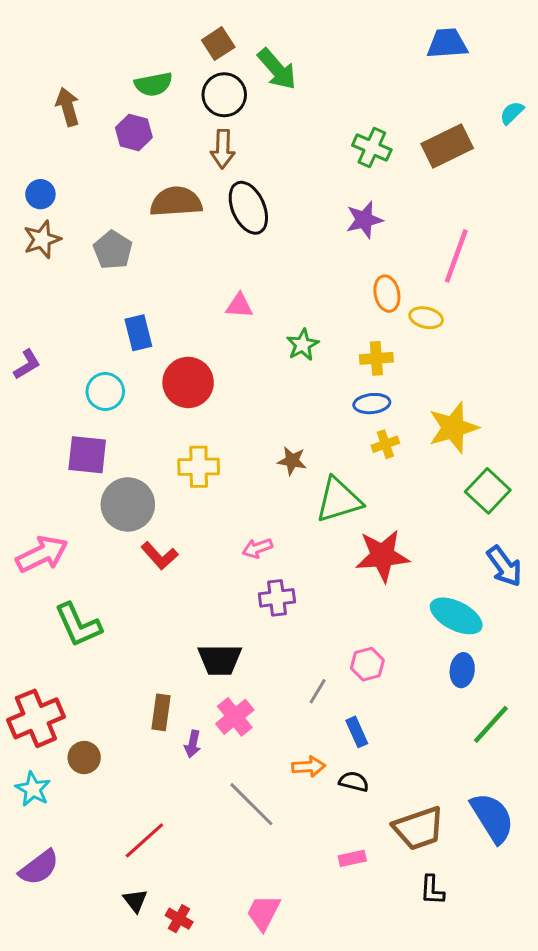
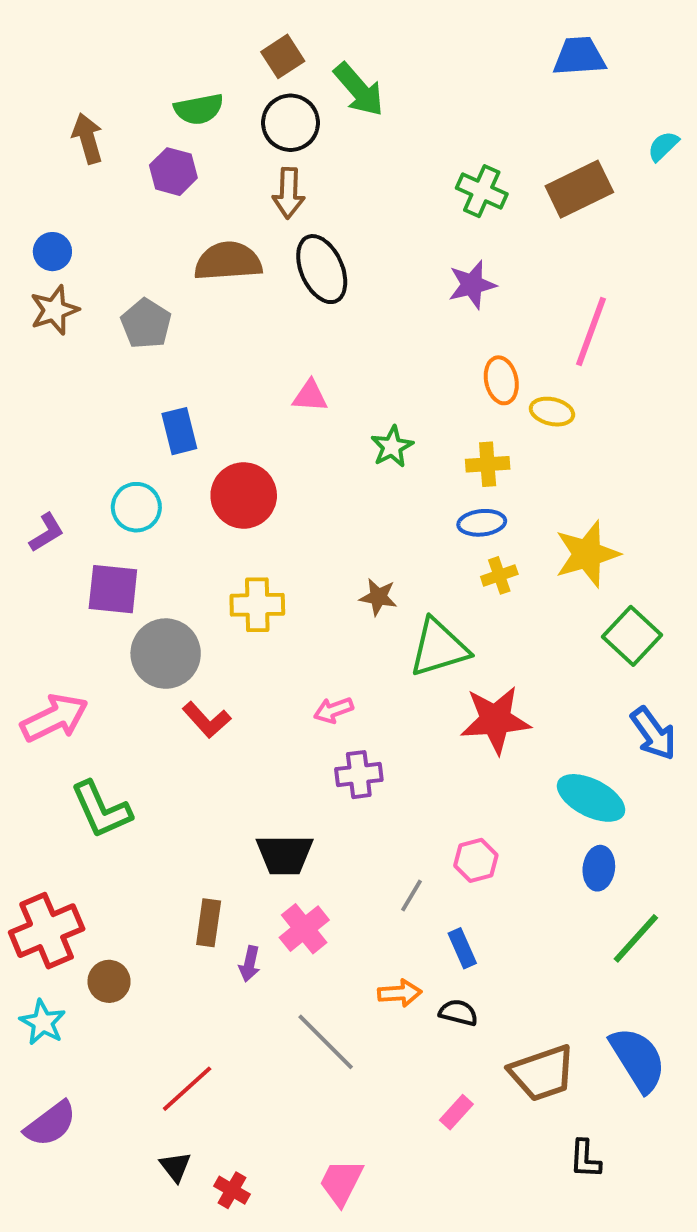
purple L-shape: (27, 364) -> (47, 533), moved
pink rectangle: (352, 858) -> (456, 1112), turned -36
black L-shape: (432, 890) -> (585, 1159), moved

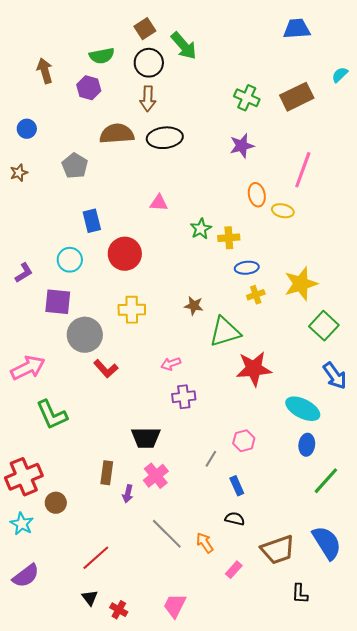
black ellipse: (322, 269) -> (165, 138), turned -72
brown star: (54, 310) -> (19, 173), moved, size x0.7
yellow cross: (488, 464) -> (229, 238), moved
orange arrow: (400, 993) -> (205, 543), moved, turned -120

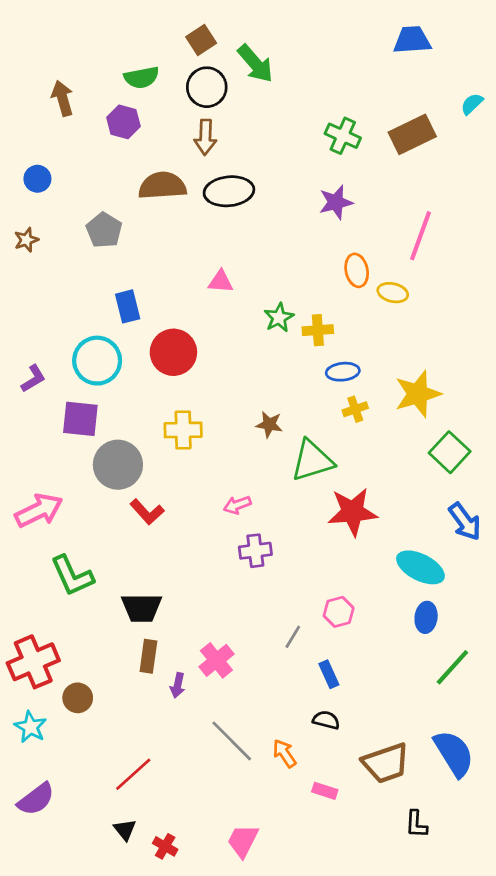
cyan circle: (70, 260) -> (97, 361), size x1.4
black trapezoid: (146, 438) -> (142, 608), moved
pink rectangle: (234, 570) -> (325, 791), turned 66

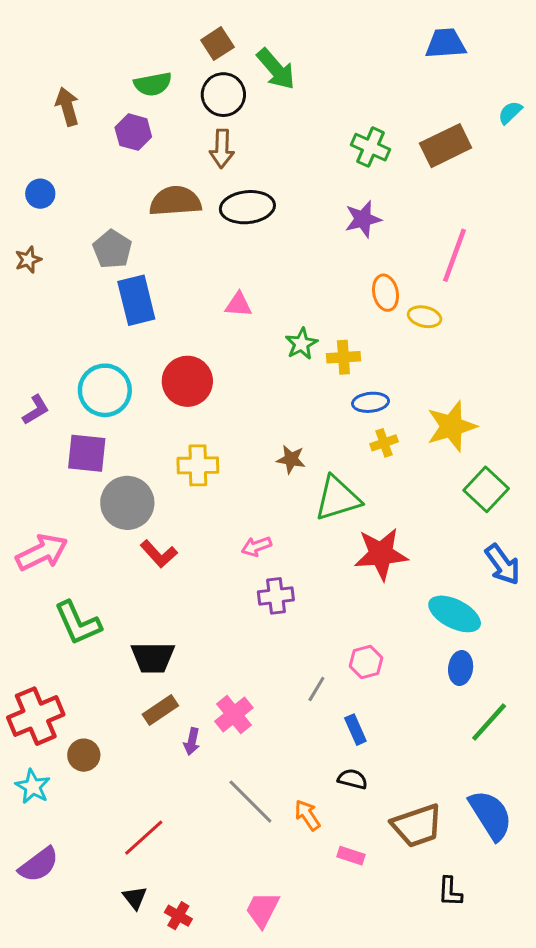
blue rectangle: (128, 306) -> (136, 300), moved, size x1.4
brown rectangle: (148, 656) -> (160, 710), turned 48

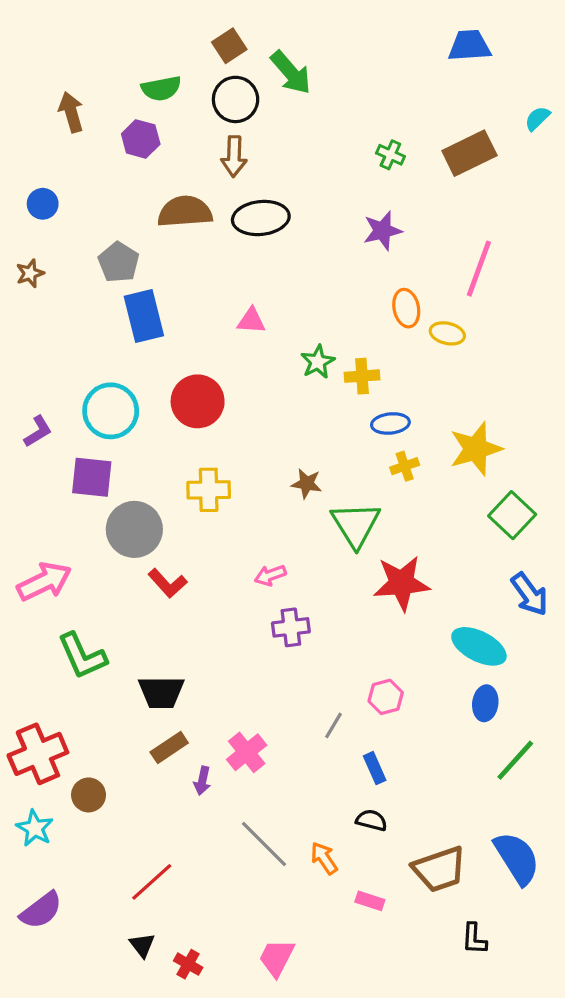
green cross: (370, 147) -> (390, 155), size x0.7
green triangle: (337, 498) -> (356, 525), turned -45

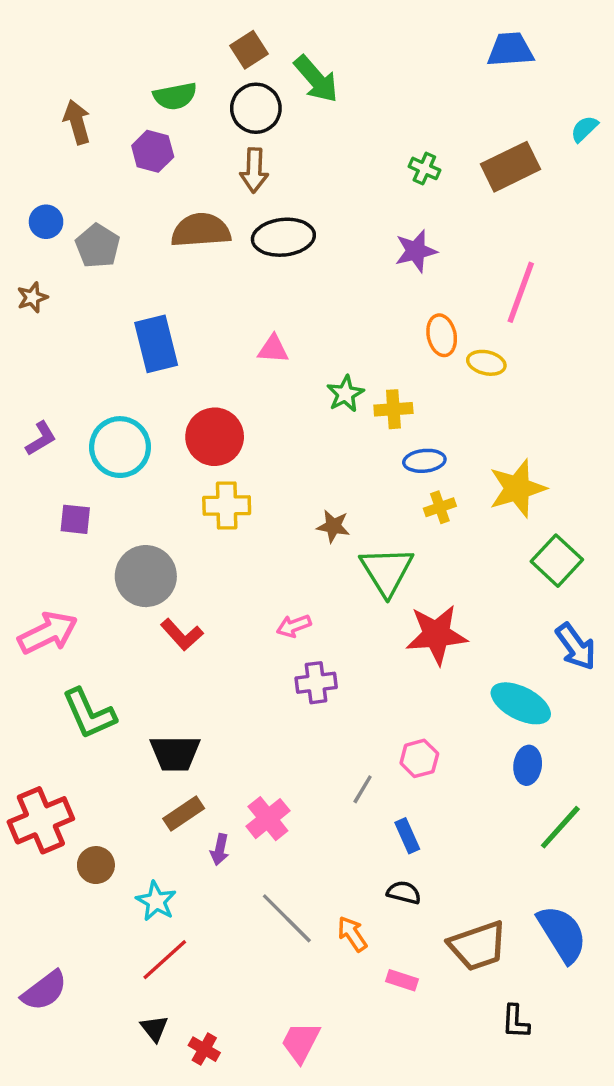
gray pentagon: (119, 262) -> (98, 246), moved
purple L-shape: (38, 431) -> (41, 438), moved
purple square: (92, 477) -> (75, 519), moved, size x0.7
yellow cross: (209, 490) -> (227, 506), moved
cyan star: (35, 828) -> (156, 901), moved

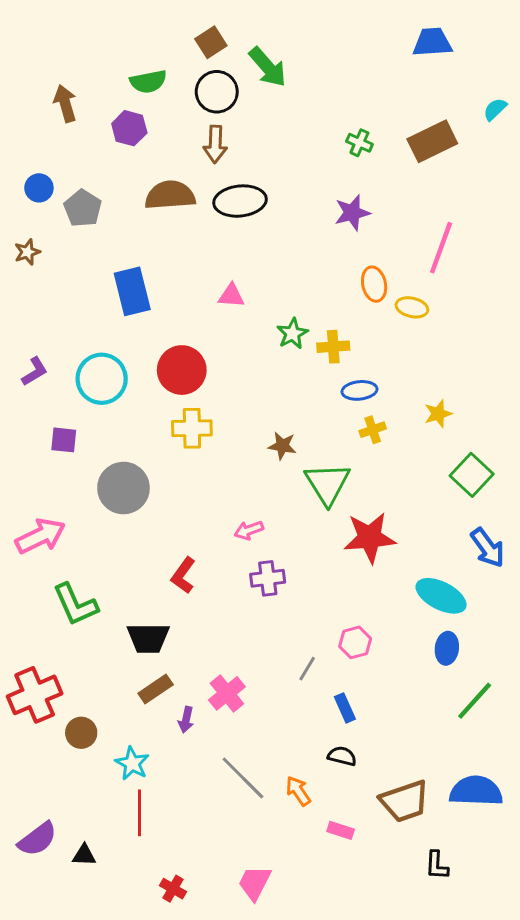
yellow star: (517, 488) -> (438, 414), size x0.6
red L-shape: (182, 635) -> (183, 575), moved, turned 78
blue semicircle: (562, 934) -> (476, 791), turned -56
red line: (165, 960) -> (139, 813), turned -48
black triangle: (154, 1028) -> (84, 855), moved, turned -50

